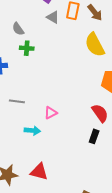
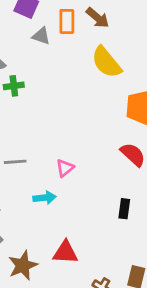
black rectangle: (94, 136) -> (124, 209), moved

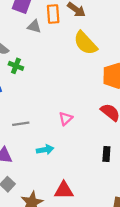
green cross: (14, 86) -> (16, 66), turned 32
pink triangle: (65, 168) -> (66, 119), moved

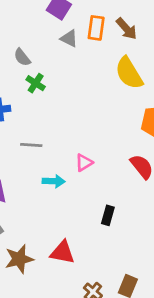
gray line: (21, 124) -> (31, 145), moved
cyan arrow: (45, 150) -> (54, 181), moved
black rectangle: (106, 154) -> (108, 215), moved

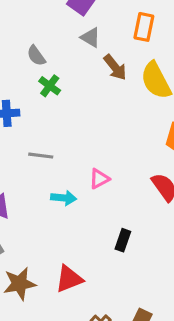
orange rectangle: (96, 28) -> (144, 27), moved
brown arrow: (127, 29) -> (115, 67), moved
red triangle: (62, 252) -> (69, 279), turned -36

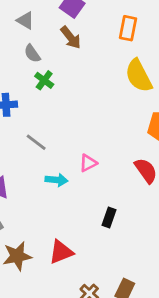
gray triangle: (91, 37) -> (25, 20), moved
brown arrow: (115, 67) -> (71, 38), moved
gray line: (41, 156) -> (36, 142), turned 30

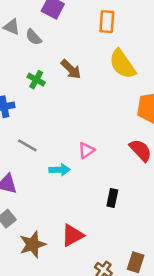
brown arrow: (71, 38) -> (71, 69), moved
gray semicircle: (32, 54) -> (34, 37), moved
gray line: (36, 142) -> (27, 145), moved

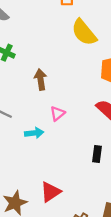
brown arrow: (71, 69) -> (41, 79), moved, turned -138
black rectangle: (112, 198) -> (97, 154), moved

